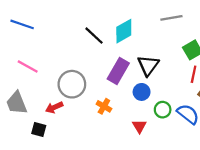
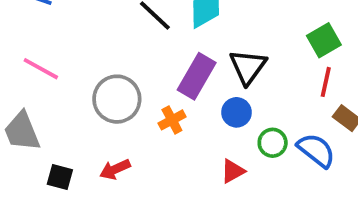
orange cross: (104, 106) -> (172, 120), moved, turned 32
red arrow: (54, 107) -> (115, 169), moved
red triangle: (139, 126) -> (233, 171), turned 32

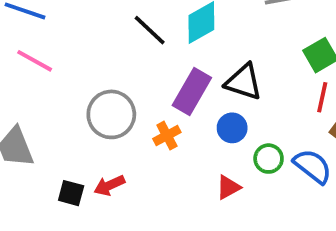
black triangle: (248, 67) -> (244, 82), turned -48
pink line: (41, 69) -> (35, 61), moved
black square: (60, 177) -> (71, 193), moved

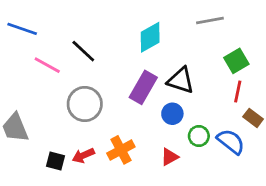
black line: (150, 30) -> (83, 51), moved
pink line: (35, 61) -> (47, 65), moved
orange cross: (167, 136) -> (121, 150), moved, size x1.4

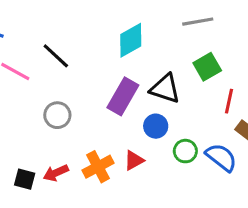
green square: (236, 61) -> (207, 67), moved
gray circle: (85, 104) -> (57, 115), size x0.7
red triangle: (170, 157) -> (134, 160), moved

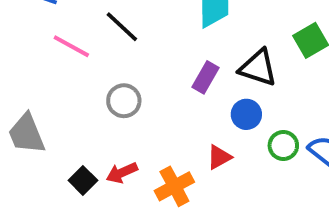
purple rectangle: (123, 96) -> (206, 77), size x0.7
orange cross: (98, 167) -> (174, 186), moved
black square: (25, 179) -> (83, 180), turned 30

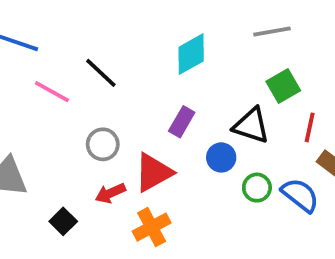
black triangle: (258, 68) -> (251, 126), moved
red triangle: (219, 157) -> (153, 173), moved, size x1.6
red arrow: (122, 173) -> (110, 193), moved

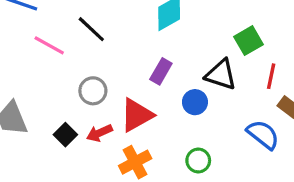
green circle: (257, 188) -> (198, 160), moved
black square: (63, 221) -> (65, 135), moved

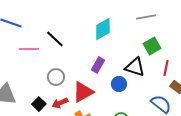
pink line: (49, 45) -> (29, 49), turned -30

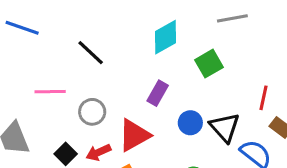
green square: (152, 46) -> (209, 64), moved
pink line: (29, 49) -> (50, 92), moved
black triangle: (135, 67) -> (225, 127), moved, turned 30

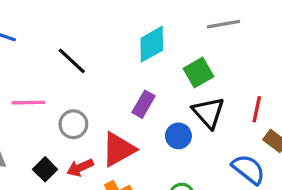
black triangle: (225, 127) -> (208, 113), moved

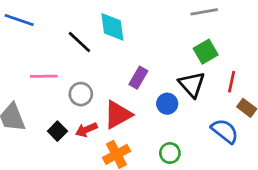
cyan diamond: (152, 44) -> (112, 27), moved, turned -68
green square: (198, 73) -> (206, 52), moved

